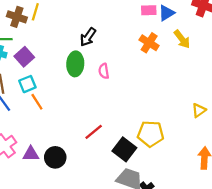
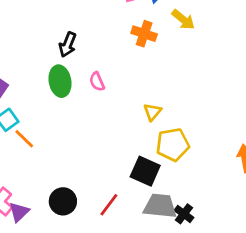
yellow triangle: (199, 110) -> (152, 112), moved
red line: (94, 132) -> (109, 205), moved
purple triangle: (31, 154) -> (19, 212), moved, turned -30

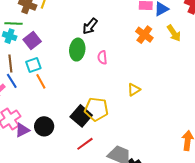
yellow pentagon: (173, 145) -> (96, 109), moved
black square: (145, 171) -> (81, 116), moved
black circle: (63, 201) -> (44, 126), moved

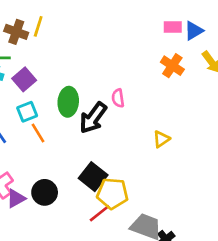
black arrow: (90, 26) -> (93, 118), moved, size x1.4
green ellipse: (77, 50) -> (68, 102), moved
yellow pentagon: (96, 109) -> (112, 193), moved

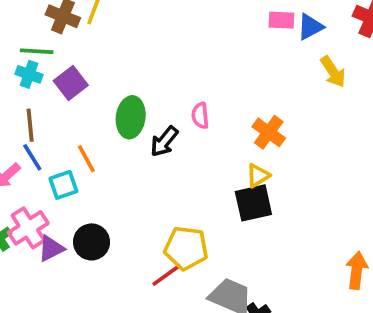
orange cross: (172, 66) -> (269, 132), moved
cyan square: (27, 112) -> (63, 185), moved
black arrow: (93, 118) -> (164, 141), size x0.7
black square: (93, 177) -> (253, 203), moved, turned 36

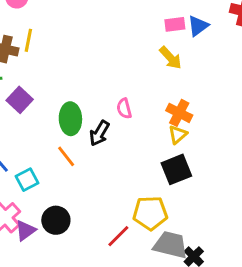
yellow arrow: (333, 72) -> (171, 58), moved
orange line: (86, 159) -> (66, 156), moved
yellow triangle: (258, 176) -> (178, 135), moved
yellow pentagon: (186, 248) -> (150, 213), moved

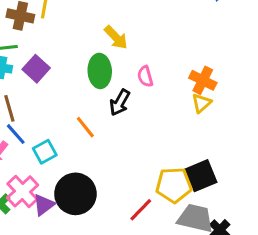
yellow arrow: (171, 58) -> (116, 37), moved
green ellipse: (70, 119) -> (100, 71), moved
black square: (176, 169) -> (201, 176), moved
black circle: (56, 220) -> (75, 194), size x1.4

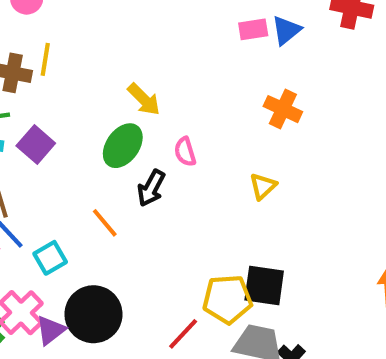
green ellipse: (100, 71) -> (123, 146), turned 40
orange cross: (203, 80) -> (283, 109), moved
black square: (201, 176) -> (264, 286), turned 32

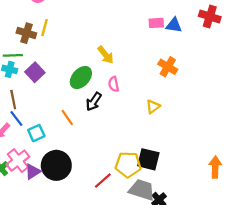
blue triangle: (286, 30) -> (174, 25), turned 42
yellow arrow: (144, 99) -> (106, 55), moved

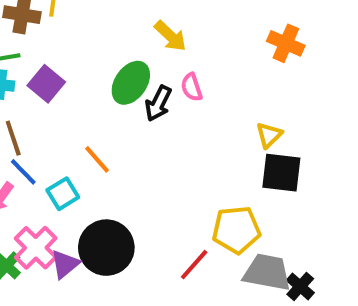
black arrow: (94, 102) -> (158, 103), moved
yellow triangle: (153, 107) -> (269, 135), moved
orange line: (67, 117) -> (97, 159), moved
black square: (148, 159) -> (281, 173), moved

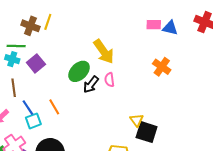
yellow arrow: (170, 36) -> (104, 52), size x1.4
yellow triangle: (269, 135) -> (137, 120), moved, turned -32
blue line: (23, 172) -> (28, 108), moved

